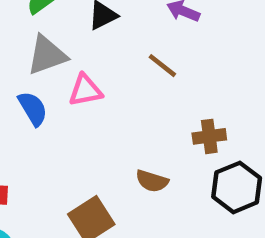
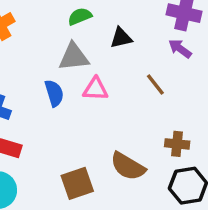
brown semicircle: (152, 181) -> (128, 166), size x1.5

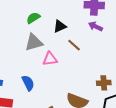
brown line: (155, 84) -> (74, 45), moved
blue semicircle: (54, 93) -> (28, 83), moved

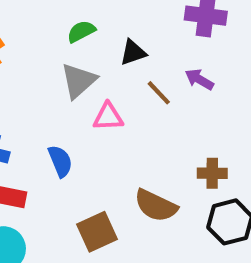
purple arrow: (96, 26) -> (199, 79), moved
gray triangle: (34, 42) -> (78, 81), turned -30

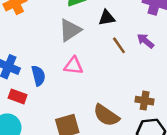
pink triangle: (108, 117) -> (73, 66), moved
blue semicircle: (60, 161) -> (38, 76), moved

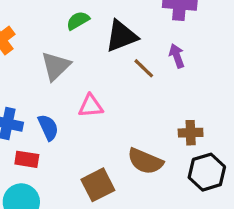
black triangle: (107, 18) -> (121, 36), size x1.5
gray triangle: (70, 30) -> (56, 66), moved
purple arrow: (145, 41) -> (177, 56), turned 42

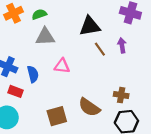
green semicircle: (78, 21) -> (39, 14), moved
gray triangle: (56, 66) -> (45, 37), turned 30

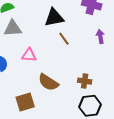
purple arrow: (122, 45) -> (100, 36), moved
brown semicircle: (89, 107) -> (48, 82), moved

